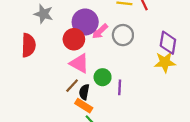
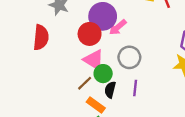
gray circle: (123, 35) -> (129, 57), moved
green circle: (103, 77) -> (103, 74), moved
black semicircle: (84, 92) -> (110, 90), moved

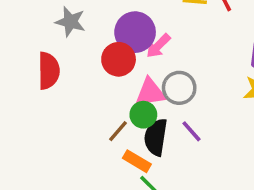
pink triangle: (94, 60) -> (150, 93), moved, turned -35
purple line: (135, 88) -> (192, 131), turned -42
black semicircle: (110, 90) -> (156, 137), size x1.5

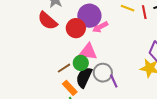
red semicircle: (49, 71) -> (48, 21), moved, turned 115
gray circle: (179, 88) -> (103, 73), moved
purple line: (192, 131) -> (114, 81), moved

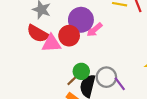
pink triangle: (88, 52) -> (51, 43), moved
brown line: (64, 68) -> (73, 79), moved

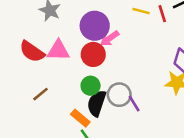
red semicircle: (38, 34) -> (32, 52), moved
red circle: (69, 36) -> (93, 54), moved
brown line: (73, 79) -> (40, 94), moved

